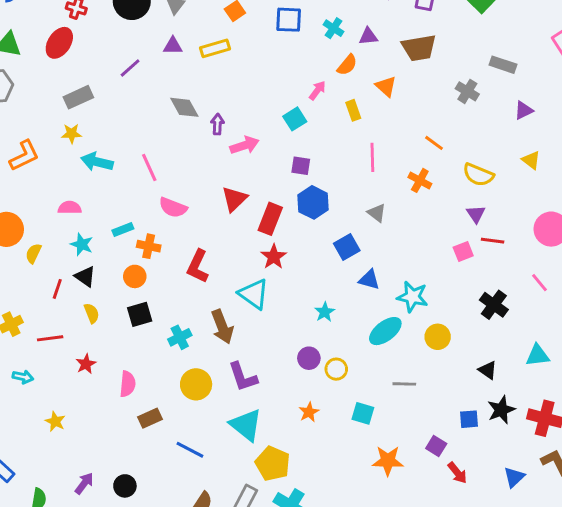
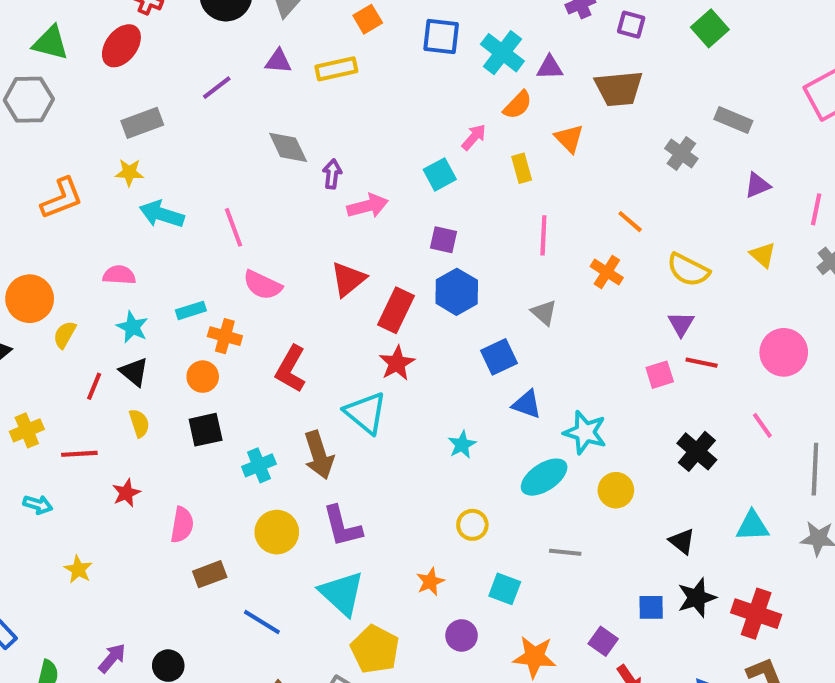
cyan cross: (334, 28) -> (502, 53), size x1.5
purple circle: (309, 358) -> (462, 635), moved

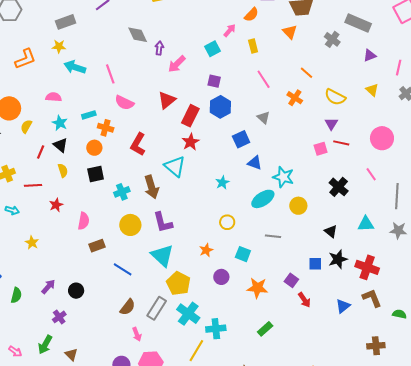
gray rectangle: (733, 120) -> (358, 23), size x1.4
orange triangle: (569, 138) -> (290, 32), moved
pink arrow: (368, 206) -> (177, 64), turned 150
pink line: (543, 235) -> (264, 79), turned -36

